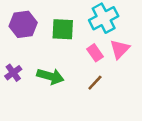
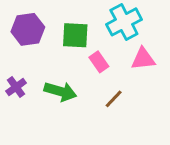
pink triangle: (120, 49) -> (143, 59), turned 40
pink rectangle: (95, 53) -> (99, 62), moved

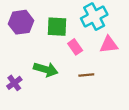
purple cross: (16, 87) -> (14, 83), moved
brown line: (114, 99) -> (86, 75), turned 42

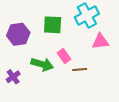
purple hexagon: (21, 22) -> (18, 34), moved
pink rectangle: (75, 47) -> (64, 56), moved

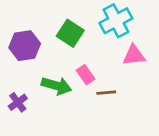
green square: (53, 25) -> (70, 33), turned 30

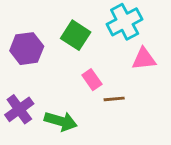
green arrow: (56, 86) -> (61, 121), moved
purple cross: (18, 102) -> (19, 109), size x1.4

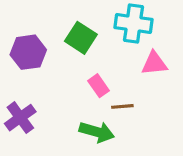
cyan cross: (125, 22) -> (134, 23), turned 36
green arrow: (61, 121) -> (97, 132), moved

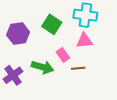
pink triangle: (154, 63) -> (84, 41), moved
green arrow: (97, 132) -> (43, 67), moved

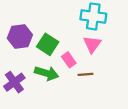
green square: (52, 24) -> (48, 44), moved
pink triangle: (84, 41) -> (92, 44), turned -48

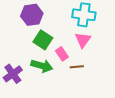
purple hexagon: (20, 37) -> (32, 15), moved

